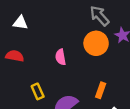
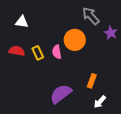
orange circle: (96, 43) -> (75, 40), moved
yellow rectangle: (38, 91) -> (38, 53), moved

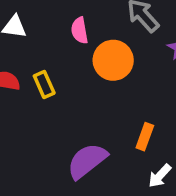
pink semicircle: (57, 52) -> (80, 30), moved

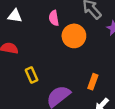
yellow rectangle: (44, 84) -> (32, 75), moved

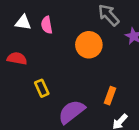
pink semicircle: (54, 18) -> (47, 25), moved

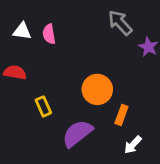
orange circle: (89, 45) -> (97, 89), moved

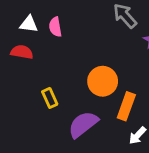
red semicircle: (15, 72) -> (22, 52), moved
orange rectangle: (121, 115) -> (126, 106), size x1.4

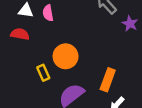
orange circle: (103, 81) -> (66, 56), moved

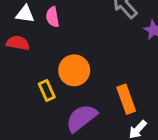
orange rectangle: (108, 80) -> (126, 99), turned -40

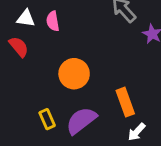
red semicircle: (18, 43) -> (19, 47), turned 40
yellow rectangle: (47, 91) -> (47, 119), moved

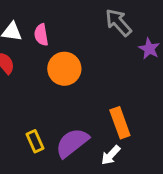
orange circle: (74, 74) -> (64, 69), moved
white arrow: (137, 132) -> (111, 155), moved

